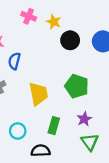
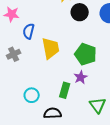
yellow trapezoid: (38, 94) -> (51, 48), moved
purple star: (84, 119) -> (81, 77), moved

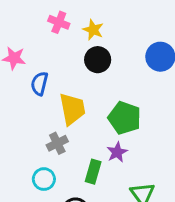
black circle: (80, 12) -> (98, 60), moved
gray cross: (14, 54) -> (57, 143), moved

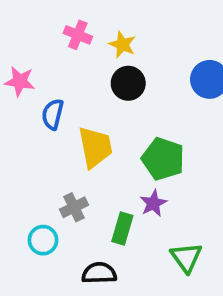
gray cross: (57, 143) -> (74, 207), moved
cyan circle: (44, 179) -> (43, 240), moved

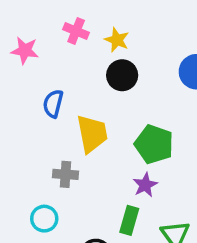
pink star: (20, 81) -> (25, 50), moved
gray cross: (74, 207) -> (65, 174), moved, turned 30
green rectangle: (122, 228) -> (129, 220), moved

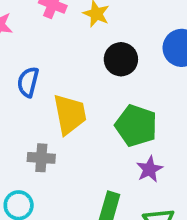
black circle: (122, 75) -> (121, 59), moved
purple star: (145, 185) -> (149, 169), moved

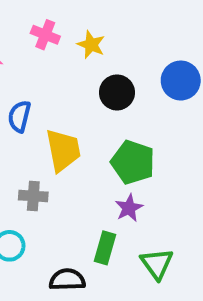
purple star: (149, 169) -> (129, 208), moved

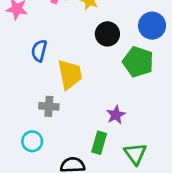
green pentagon: (133, 162) -> (138, 62), moved

